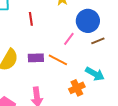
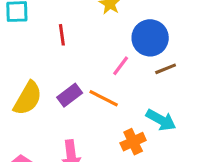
purple rectangle: (36, 58) -> (70, 95), turned -35

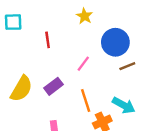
pink line: (121, 66) -> (83, 64), moved
orange line: (104, 98) -> (86, 101), moved, turned 45

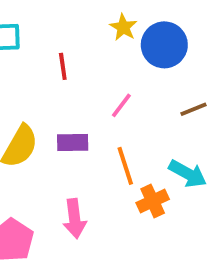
blue circle: (115, 42) -> (164, 45), moved
purple rectangle: (54, 86) -> (73, 142), turned 36

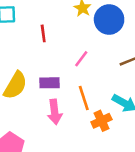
pink arrow: (75, 219) -> (55, 112), moved

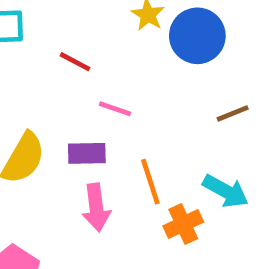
red line: (43, 33) -> (75, 62), turned -54
pink line: (81, 59) -> (115, 109), moved, turned 72

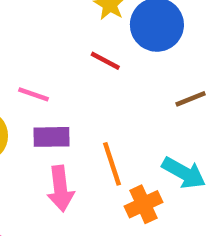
red line: (75, 62) -> (105, 61), moved
pink line: (115, 109) -> (34, 94), moved

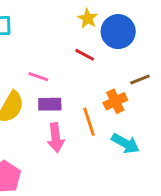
cyan arrow: (184, 173) -> (125, 143), moved
orange cross: (143, 204) -> (115, 101), moved

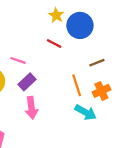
orange cross: (115, 101) -> (101, 91), moved
purple rectangle: (50, 104) -> (27, 82), turned -42
orange line: (89, 122) -> (77, 85), moved

